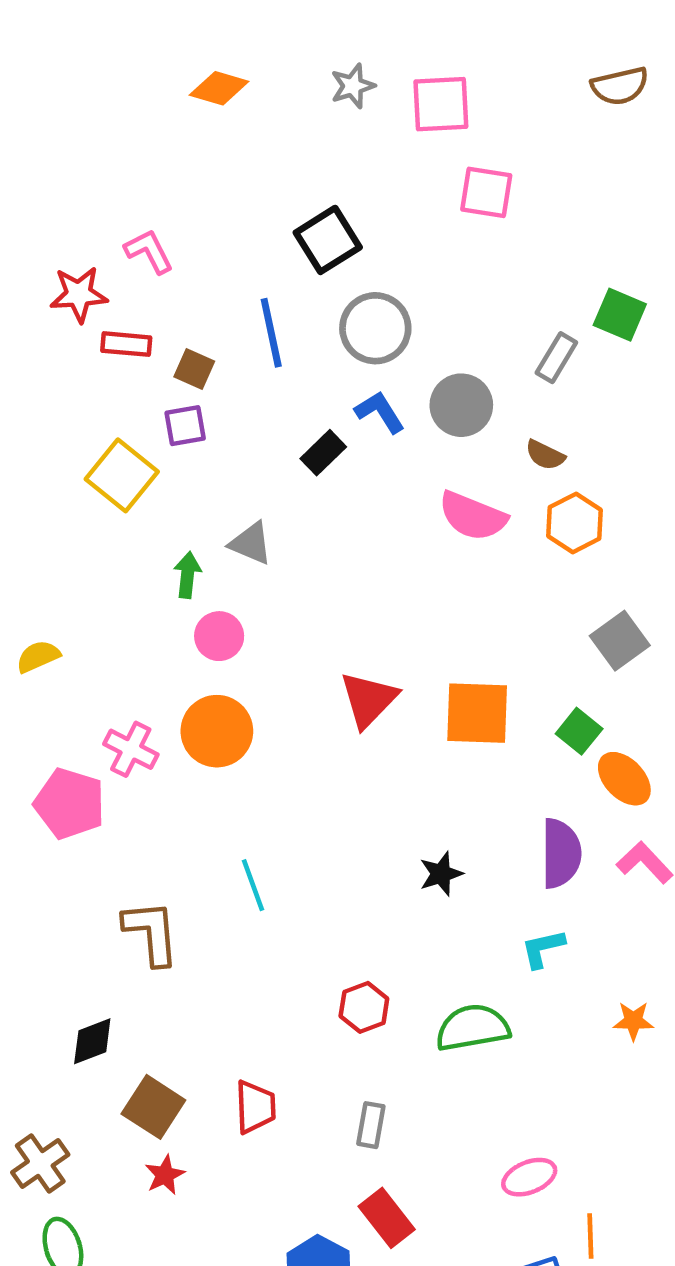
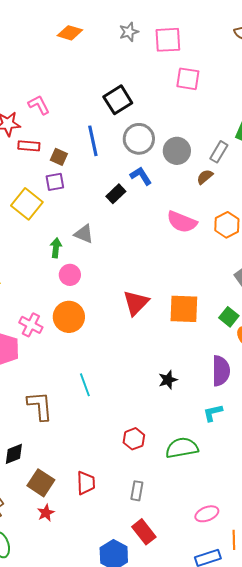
gray circle: (461, 405) -> (177, 151), moved
brown semicircle: (545, 455) -> (205, 177), moved, turned 114

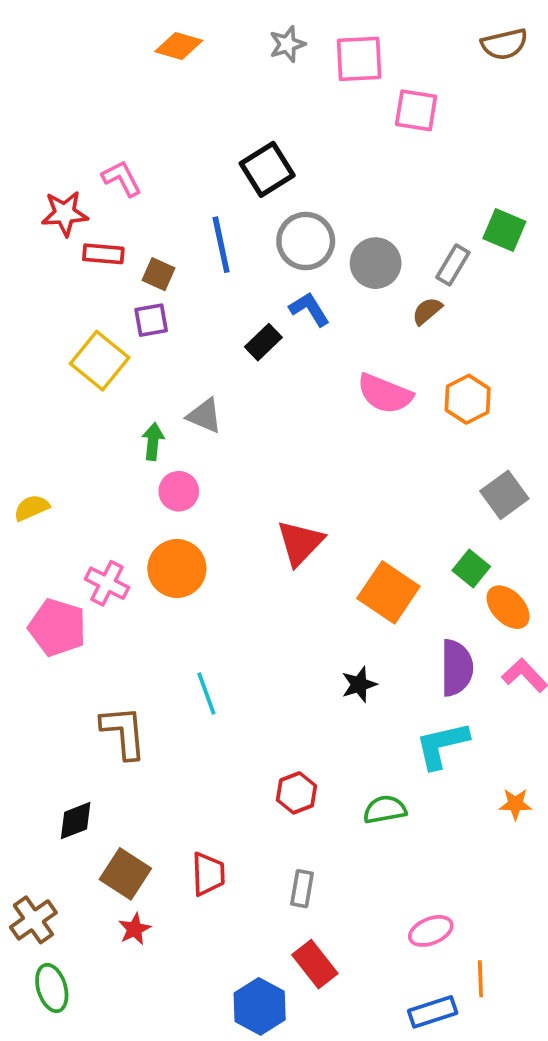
pink square: (188, 79) -> (416, 110), moved
orange square: (184, 309) -> (388, 592), moved, turned 32
cyan L-shape: (213, 413) -> (442, 745), size x1.5
green semicircle: (182, 448) -> (385, 810), size x0.7

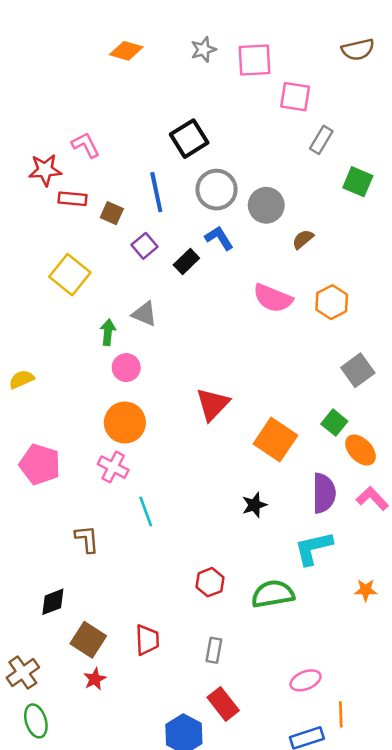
gray rectangle: (453, 265) -> (321, 140), moved
purple square: (151, 320) -> (145, 246), moved, turned -30
pink cross: (107, 583) -> (113, 467), moved
brown L-shape: (124, 732) -> (87, 539), size x0.7
green semicircle: (385, 810) -> (273, 594), size x1.4

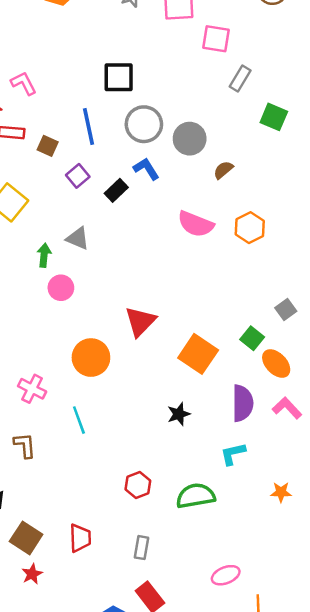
black square: (189, 139) -> (119, 77), turned 32
gray square: (358, 370) -> (286, 309), moved, size x0.7
orange circle: (125, 423) -> (91, 358), moved
pink cross: (113, 467) -> (32, 389), moved
cyan L-shape: (313, 548) -> (233, 454), size x0.7

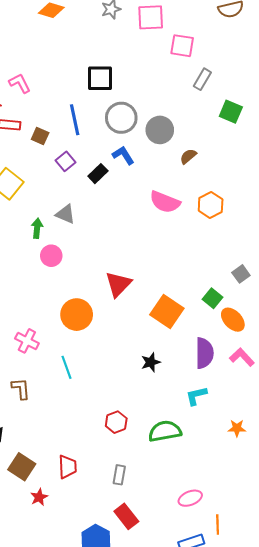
red star: (32, 574) -> (39, 497), moved

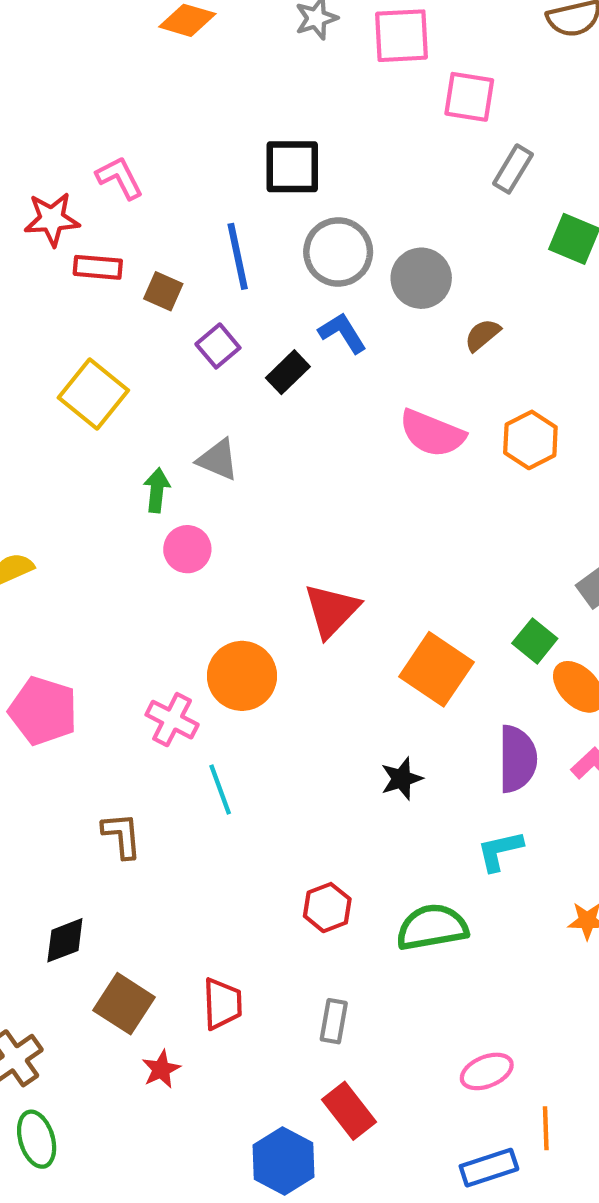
pink cross: (27, 341) -> (172, 720), moved

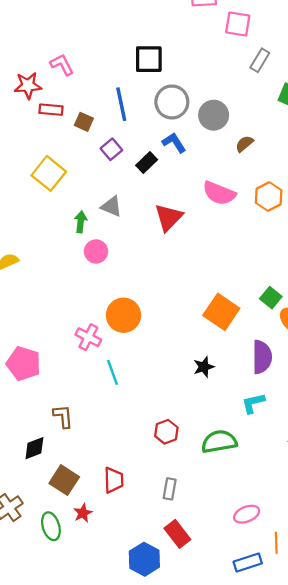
red triangle: (332, 610) -> (169, 217), moved
pink pentagon: (43, 711) -> (23, 364), moved
brown L-shape: (122, 835) -> (63, 416), moved
green ellipse: (37, 1139) -> (51, 526), moved

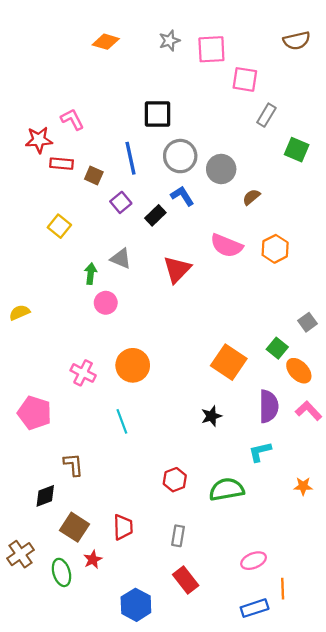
yellow square: (49, 173) -> (59, 226), size x0.7
pink cross: (88, 337) -> (83, 373), moved
blue hexagon: (144, 559) -> (136, 605), moved

